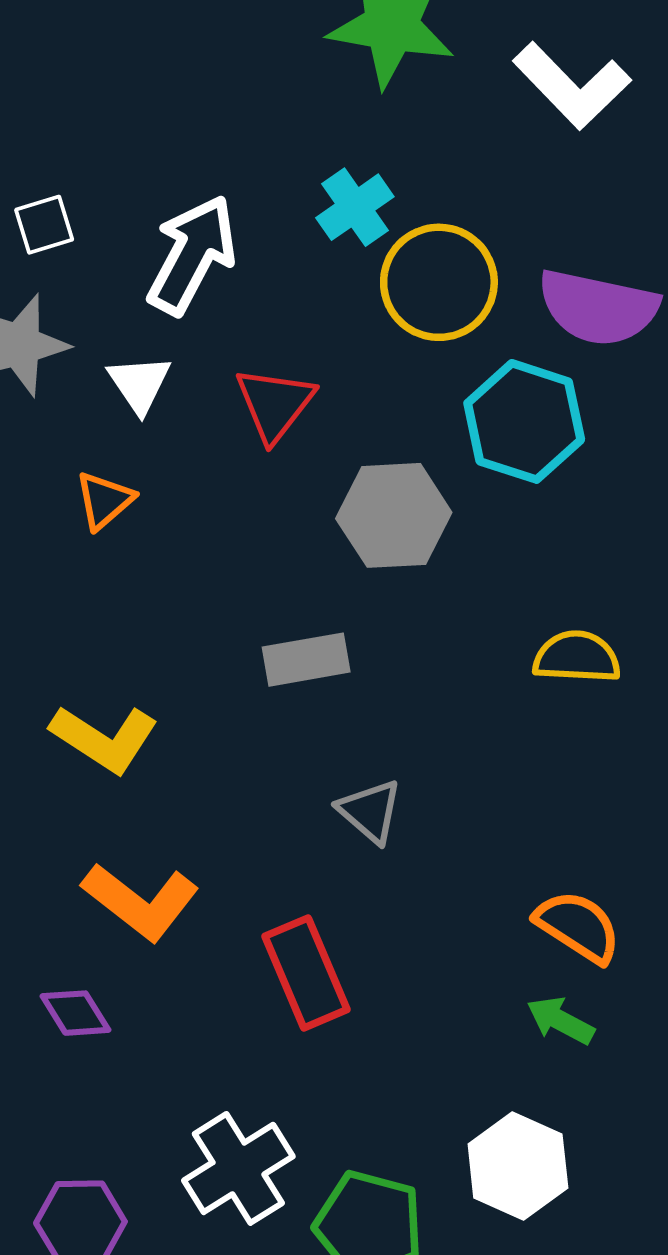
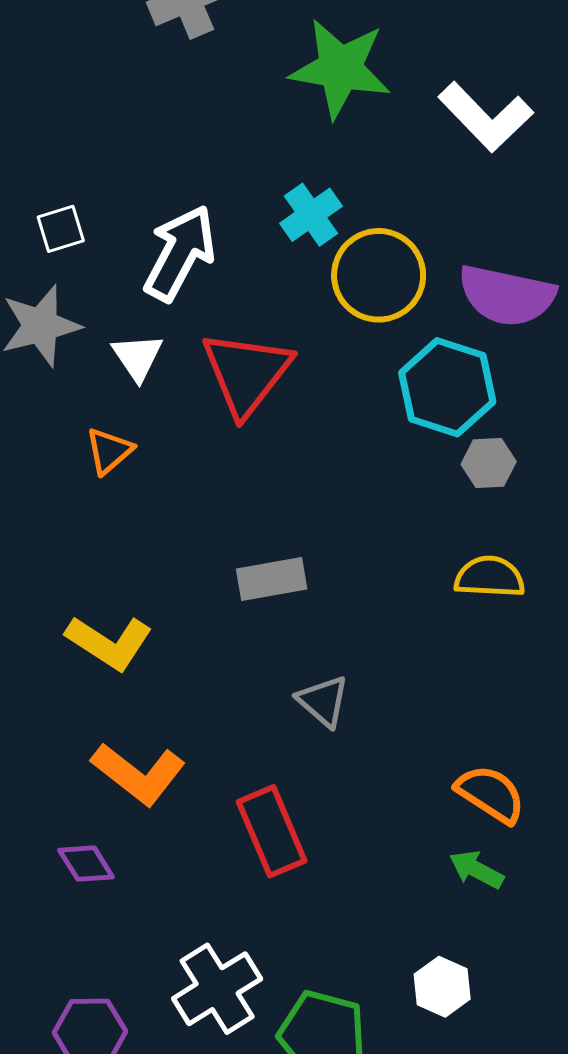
red triangle: (275, 404) -> (246, 373), size x1.4
gray hexagon: (394, 515) -> (489, 463), moved, size x0.6
white hexagon: (518, 1166) -> (442, 987), size x0.7

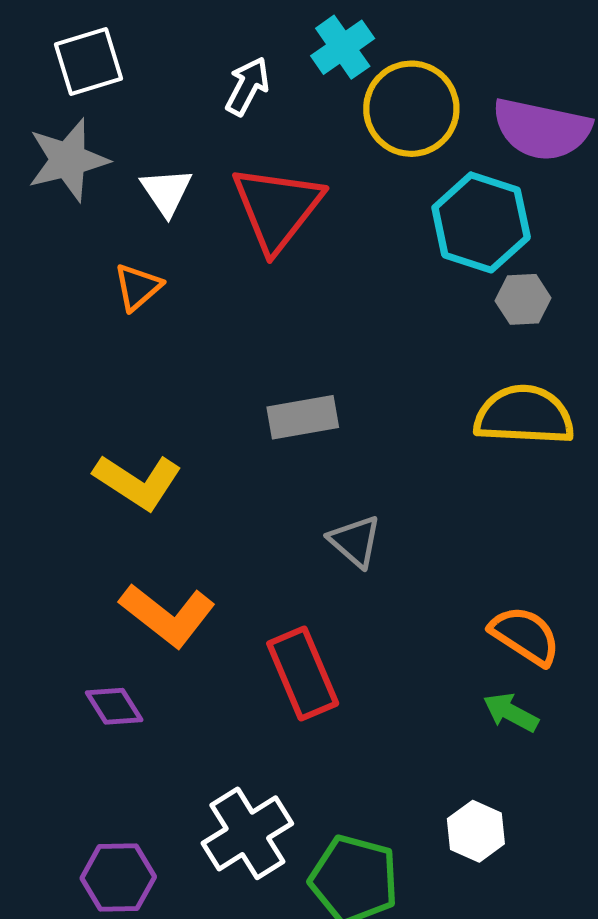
white square: (61, 229) -> (88, 62), size x1.4
white arrow: (180, 253) -> (247, 86), moved, size x0.6
yellow semicircle: (490, 577) -> (524, 415), size x1.4

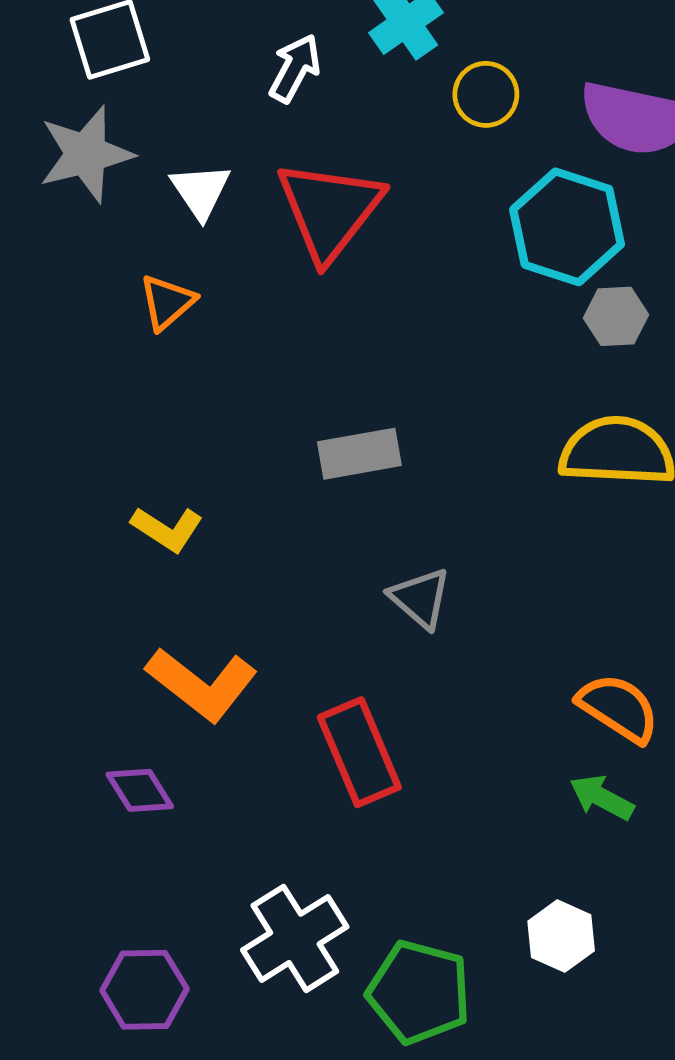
yellow circle: (411, 109) -> (486, 94), size x0.6
yellow L-shape: (138, 482) -> (167, 529), size x0.7

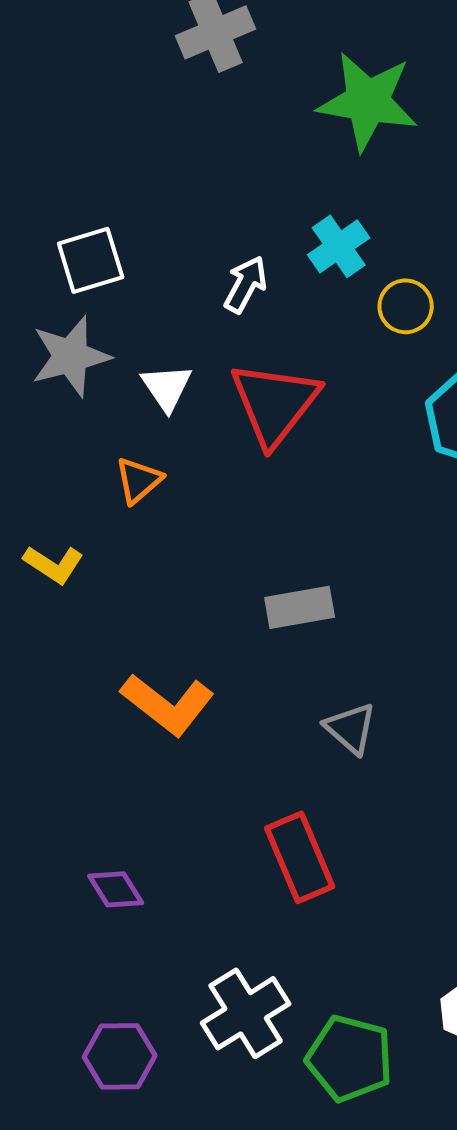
yellow L-shape: (167, 529) -> (54, 564), moved
orange L-shape: (202, 684) -> (168, 704), moved

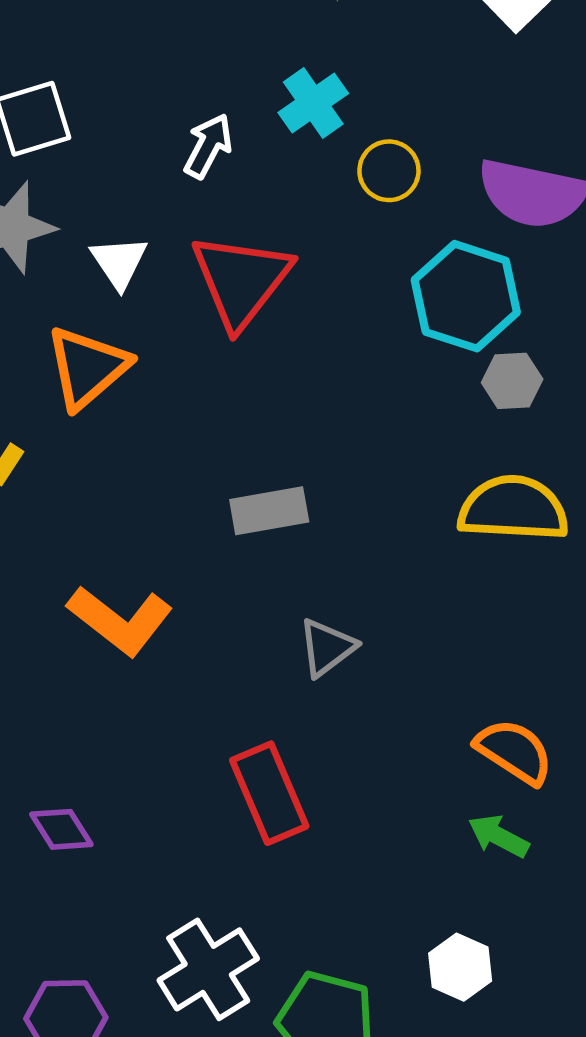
orange triangle: (139, 480) -> (87, 367), size x1.6
gray triangle: (351, 728) -> (327, 647), turned 42

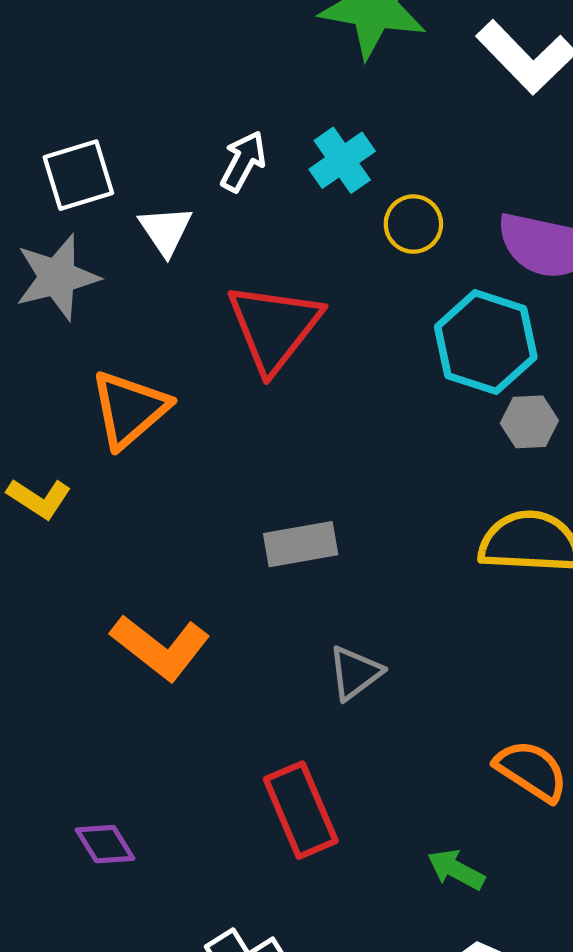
white arrow: (208, 146) -> (243, 161), moved
white triangle: (119, 262) -> (166, 230), moved
green arrow: (499, 836) -> (456, 870), moved

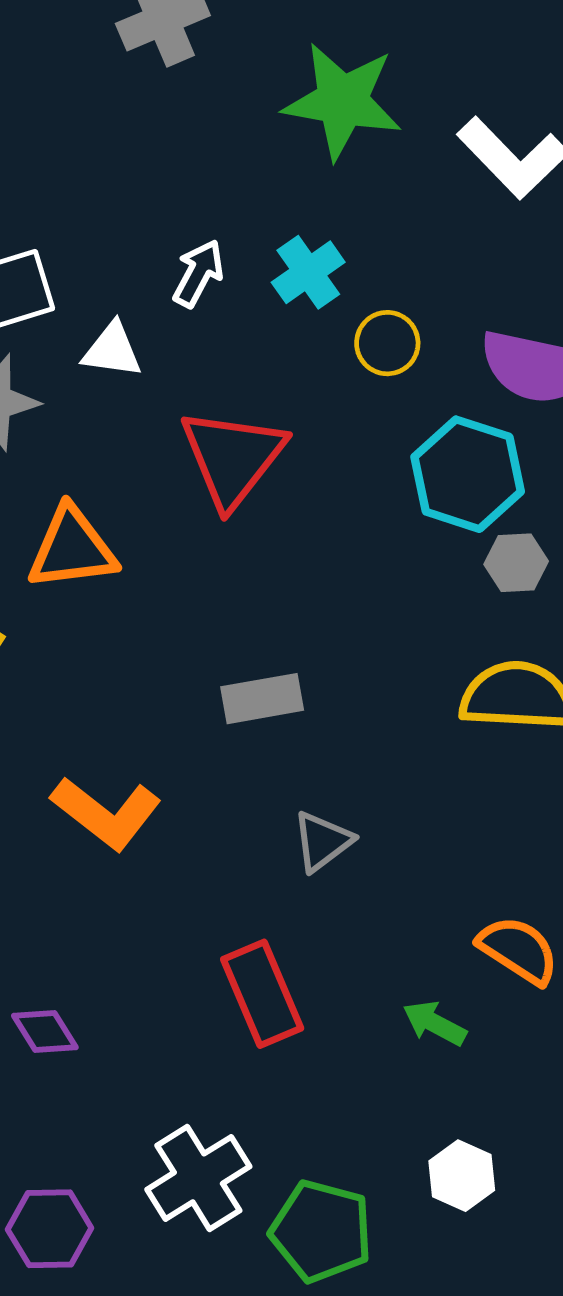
white triangle: (166, 230) -> (112, 350), turned -48
orange triangle: (129, 409) -> (72, 549), turned 34
green arrow: (456, 870) -> (435, 1023), moved

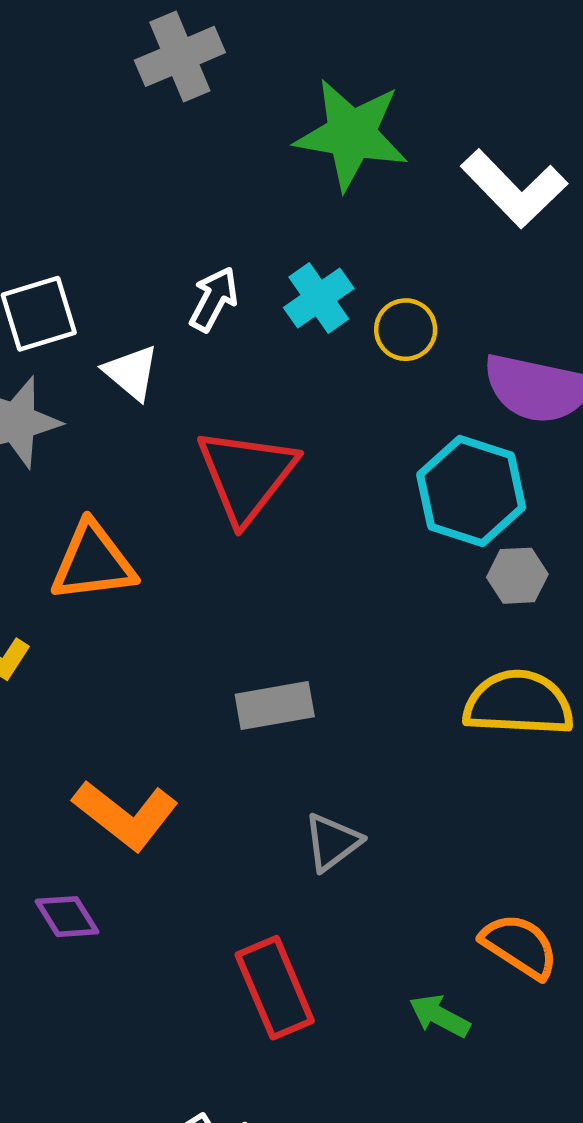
yellow circle: (387, 343) -> (406, 330), moved
white triangle: (112, 350) -> (131, 373), turned 32
purple diamond: (45, 1032) -> (67, 917), moved

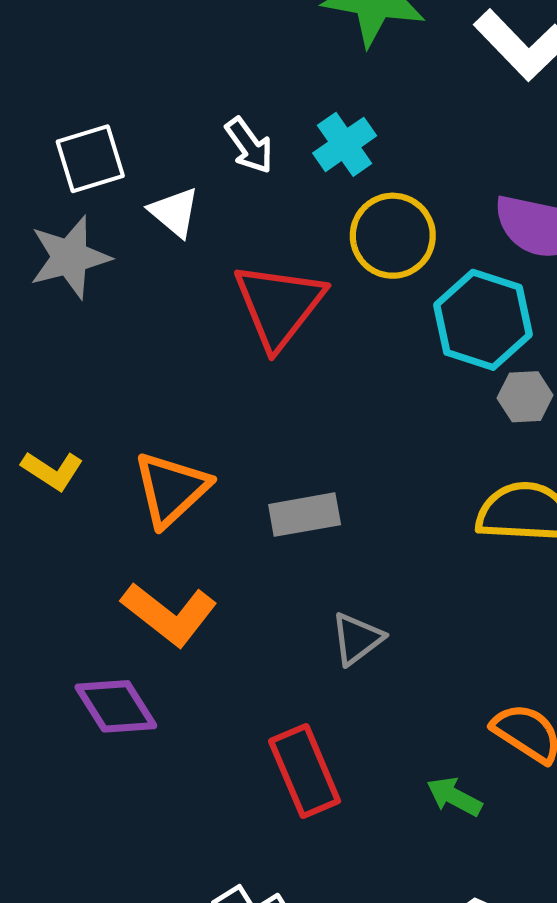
white arrow: (214, 299) -> (249, 145), turned 116
yellow circle: (406, 330) -> (393, 236), moved, size x1.5
orange triangle: (93, 562) -> (171, 489), moved, turned -36
purple diamond: (67, 917) -> (116, 706), size x1.4

